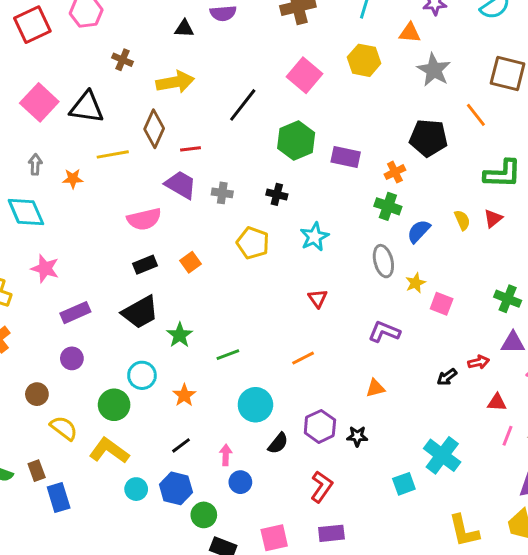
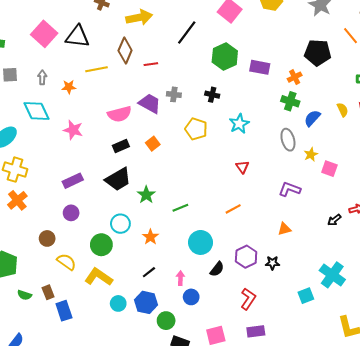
purple trapezoid: (181, 185) -> (150, 104), moved
pink star: (45, 268) -> (73, 130), moved

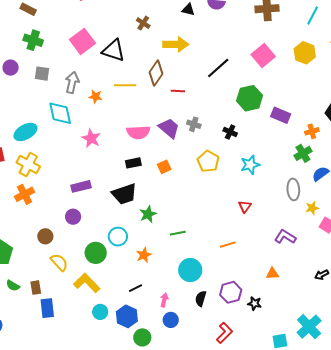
gray arrow: (42, 77) -> (72, 82), size x1.5
green cross: (290, 101) -> (303, 153), turned 30
black semicircle: (217, 269) -> (201, 299), turned 147

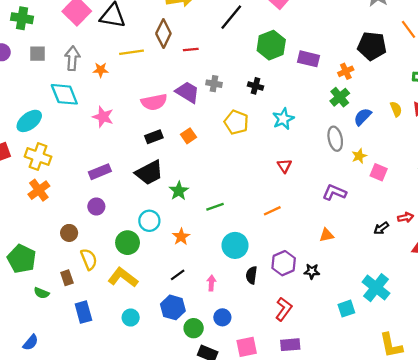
yellow semicircle: (59, 262) -> (89, 259), turned 30
brown rectangle: (36, 288) -> (67, 278), moved
cyan circle: (100, 312) -> (131, 318), moved
blue circle: (171, 320) -> (222, 317), moved

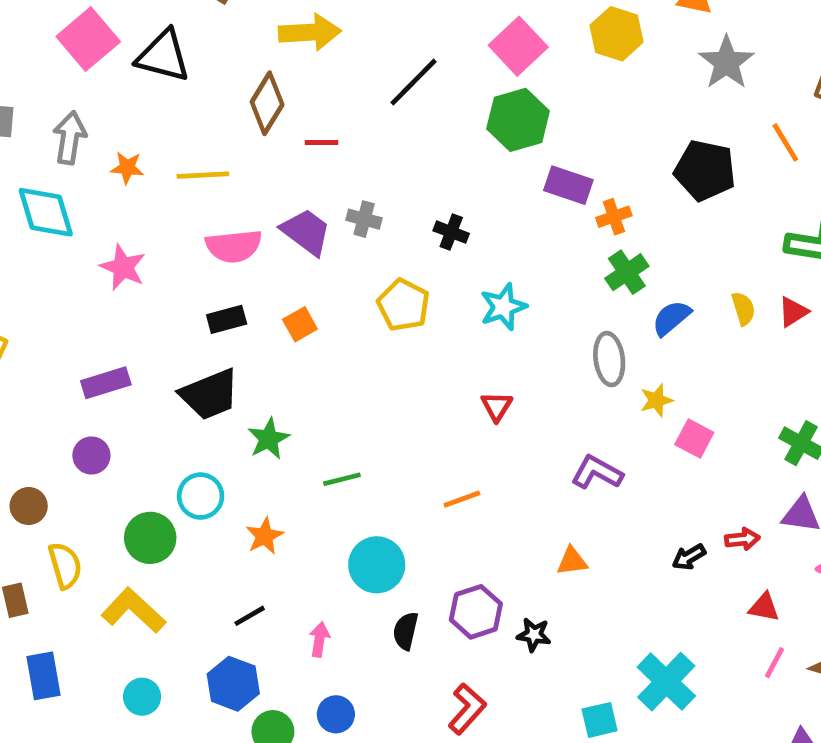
green hexagon: (271, 45) -> (518, 120), moved
yellow line: (131, 52) -> (203, 175), moved
orange cross: (346, 71) -> (614, 217), moved

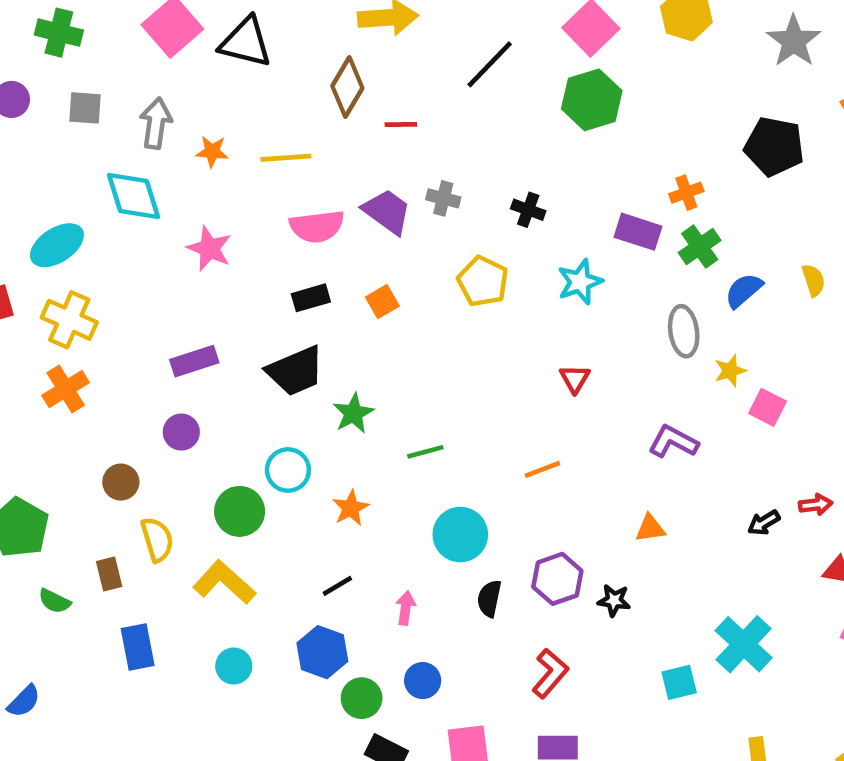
purple rectangle: (568, 185) -> (638, 232), moved

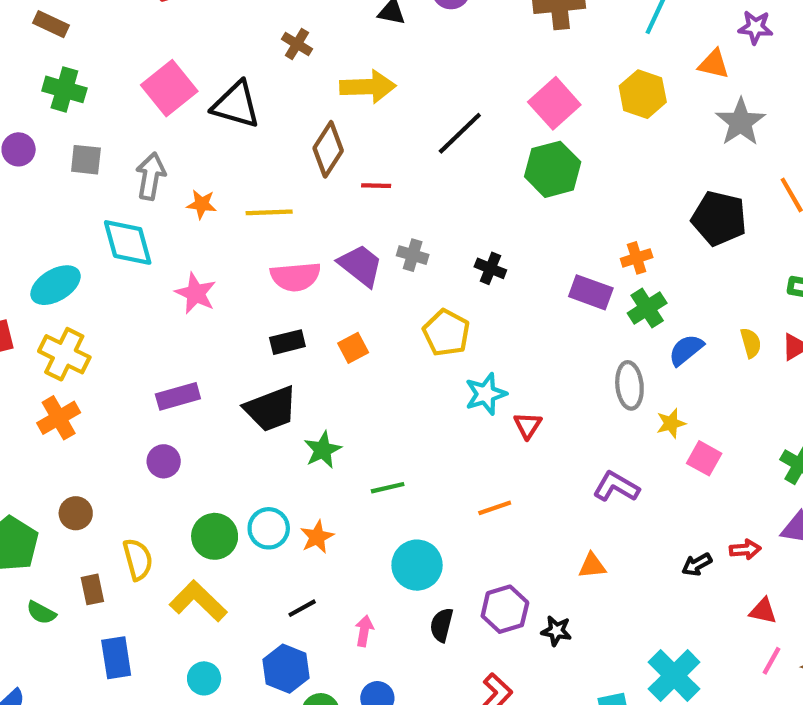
cyan star: (580, 282) -> (486, 394), moved
cyan circle: (288, 470) -> (269, 528), moved
brown circle: (121, 482) -> (76, 513), moved

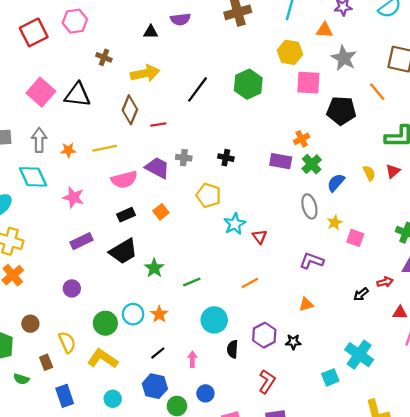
pink square: (554, 103) -> (308, 83), moved, turned -35
green hexagon: (553, 169) -> (248, 84), moved
purple rectangle: (178, 396) -> (82, 241), moved

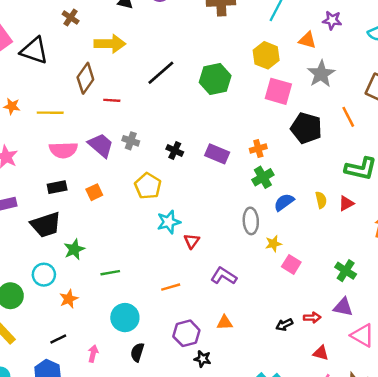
purple rectangle: (281, 161) -> (217, 154), moved
purple L-shape: (312, 261) -> (224, 276), moved
cyan circle: (133, 314) -> (44, 275), moved
purple hexagon: (264, 335) -> (186, 333), moved

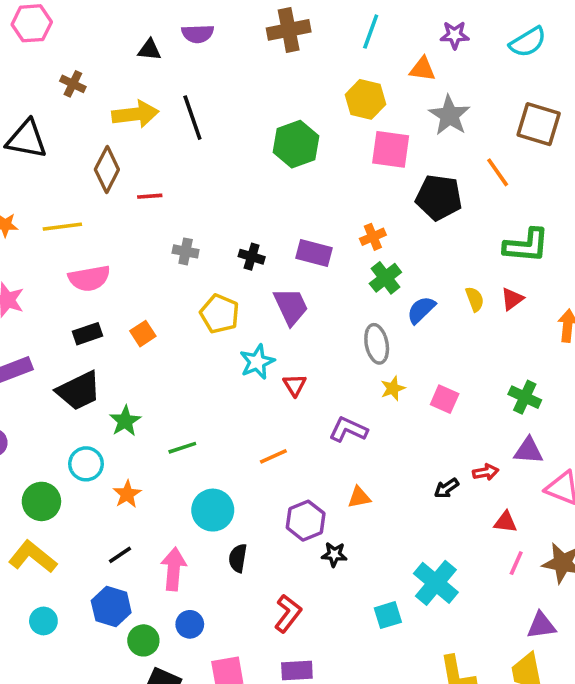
black line: (161, 73) -> (192, 118), moved, turned -60
purple trapezoid: (101, 145) -> (291, 307), moved, turned 32
yellow star: (273, 244) -> (393, 388), moved
pink arrow: (93, 354) -> (174, 569), size x1.6

